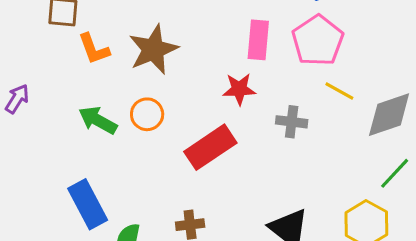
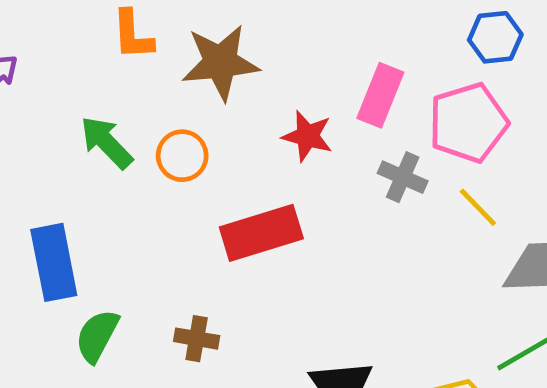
red star: (239, 89) -> (307, 136), moved
gray cross: (292, 122) -> (403, 177), moved

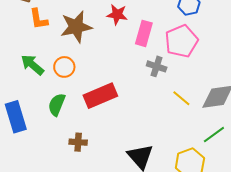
red star: (307, 136) -> (117, 15), moved
yellow line: (478, 207) -> (181, 98), moved
green semicircle: (97, 336) -> (57, 105), moved

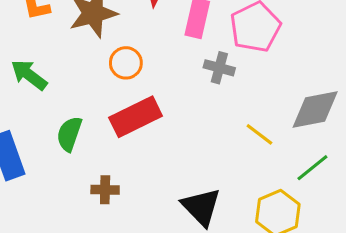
orange circle: (64, 67) -> (126, 63), moved
yellow line: (181, 98) -> (259, 134), moved

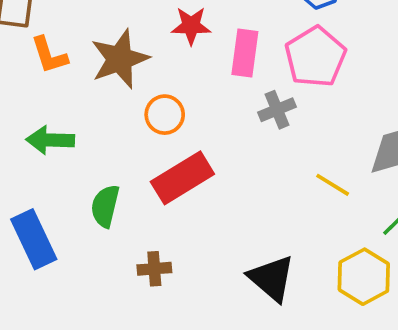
gray cross: (219, 68) -> (277, 110), turned -32
green arrow: (29, 75) -> (50, 140), turned -30

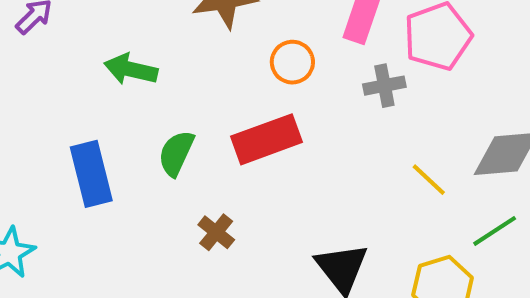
orange circle: (165, 115) -> (292, 62), moved
brown cross: (154, 269) -> (216, 232), turned 32

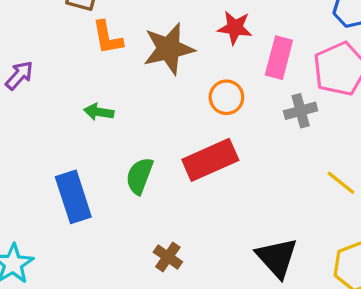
green arrow: (131, 69) -> (99, 112), size x0.7
brown cross: (216, 232) -> (168, 257), moved

